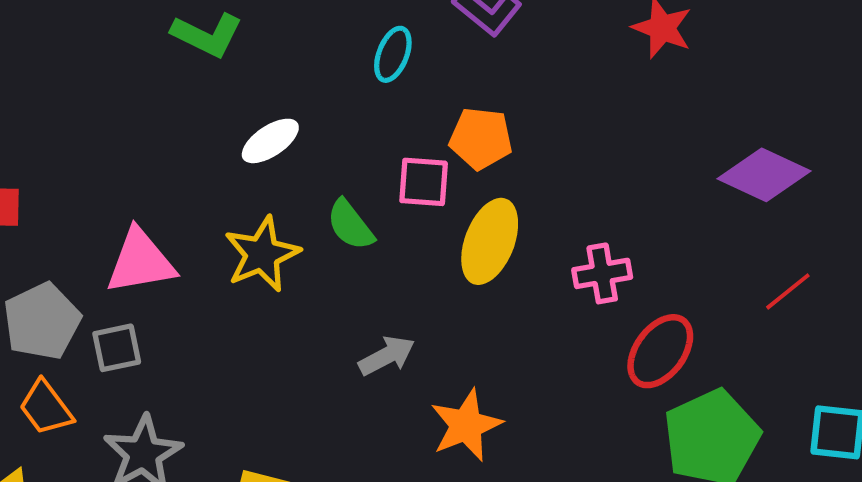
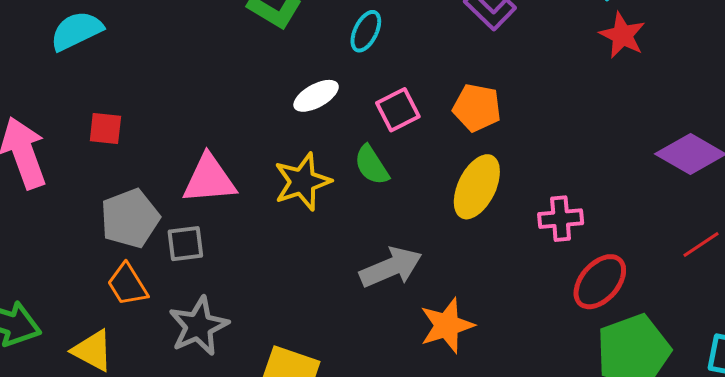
cyan ellipse: (393, 54) -> (366, 31), moved
pink square: (424, 182) -> (398, 110), moved, turned -36
gray arrow: (387, 356) -> (391, 267), size x1.4

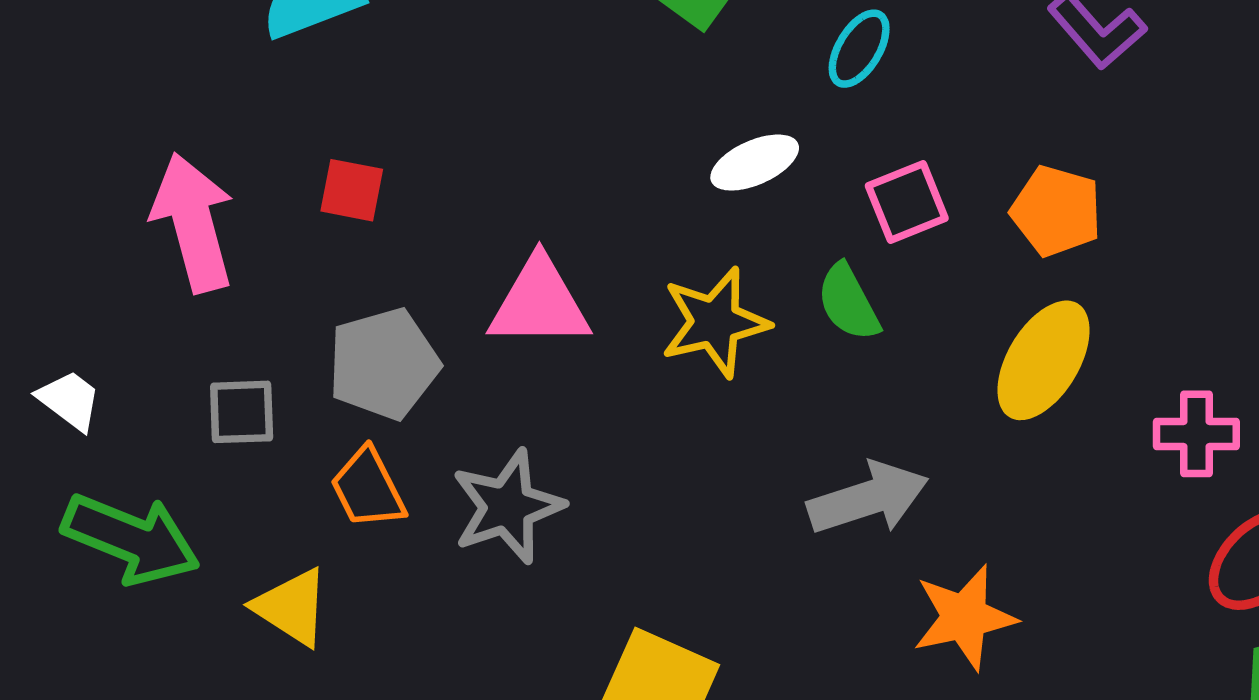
gray square: (185, 244) -> (242, 412), moved
gray star: (199, 326) -> (508, 507), moved

